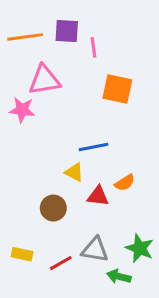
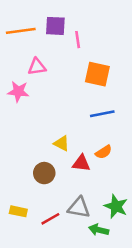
pink triangle: (44, 80) -> (37, 67), size x0.7
blue line: (93, 147) -> (102, 114), moved

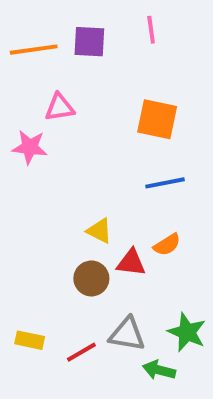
pink line: (78, 40) -> (151, 30), moved
brown circle: (44, 173) -> (91, 278), moved

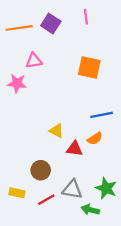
purple square: (89, 42) -> (51, 23), turned 30
blue line: (165, 183) -> (102, 115), moved
brown circle: (91, 278) -> (41, 170), moved

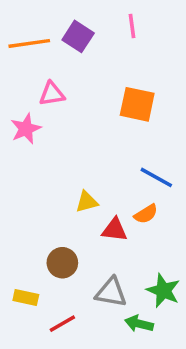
pink star: (17, 83) -> (26, 129), turned -30
blue line: (102, 115) -> (156, 177), turned 40
yellow triangle: (56, 131) -> (87, 202), turned -42
red line: (46, 200) -> (62, 324), moved

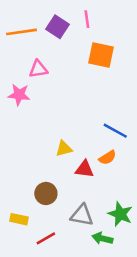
pink line: (132, 26) -> (87, 19), moved
orange square: (137, 104) -> (101, 55), moved
pink star: (26, 129) -> (19, 95), turned 30

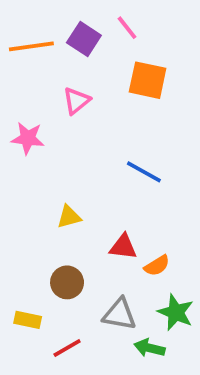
pink line: (87, 19) -> (127, 28), turned -30
pink triangle: (38, 69) -> (76, 101), moved, turned -30
blue line: (115, 131) -> (144, 172), moved
yellow triangle: (64, 149) -> (69, 217), moved
orange semicircle: (107, 158) -> (157, 266), moved

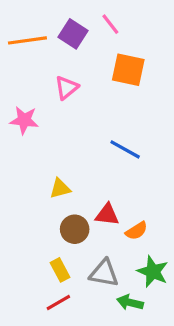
brown circle: (67, 282) -> (75, 229), moved
yellow rectangle: (28, 320) -> (60, 270), moved, turned 50

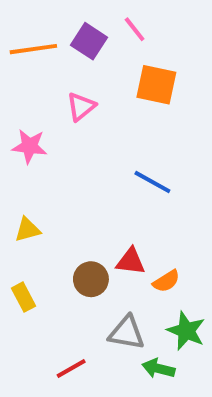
yellow triangle: (60, 189) -> (27, 230), moved
yellow rectangle: (60, 270) -> (23, 297), moved

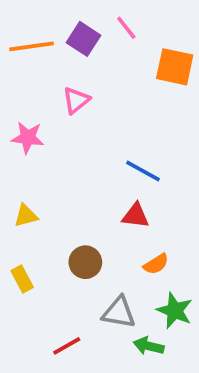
orange square: (156, 85) -> (175, 67), moved
red triangle: (131, 261) -> (136, 216), moved

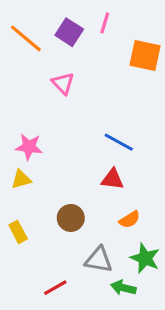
pink line: (126, 28) -> (105, 23), turned 55
orange line: (31, 46) -> (26, 38), turned 48
pink triangle: (76, 100) -> (63, 83), turned -35
pink star: (28, 138) -> (29, 147), moved

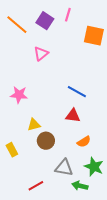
pink triangle: (63, 83) -> (41, 54), turned 35
yellow triangle: (21, 179) -> (34, 125), moved

